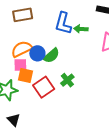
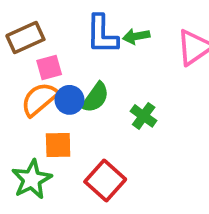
pink square: (20, 65) -> (49, 67), moved
green cross: (67, 80) -> (144, 116), moved
red square: (44, 87) -> (105, 181), moved

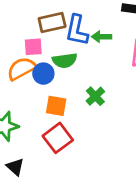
brown rectangle: (25, 38) -> (52, 22), moved
green semicircle: (95, 98) -> (65, 60), moved, turned 35
orange square: (58, 145) -> (56, 106), moved

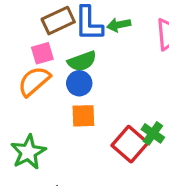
blue circle: (43, 74) -> (79, 83), moved
green cross: (95, 96) -> (153, 133), moved
red square: (58, 138) -> (130, 144), moved

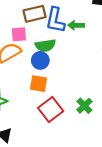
red square: (130, 144) -> (51, 109), moved

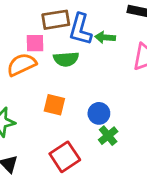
blue circle: (40, 60) -> (99, 113), moved
red square: (51, 109) -> (65, 157), moved

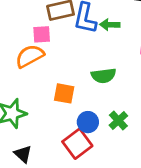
green semicircle: (66, 59) -> (104, 76), moved
blue circle: (99, 113) -> (88, 122), moved

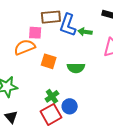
orange square: (64, 93) -> (49, 61), moved
green cross: (118, 121) -> (52, 96), moved
blue circle: (88, 122) -> (70, 106), moved

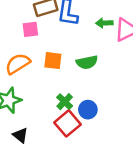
green arrow: (85, 32) -> (104, 23), moved
orange semicircle: (25, 47) -> (18, 64), moved

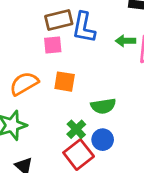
pink square: (30, 29) -> (53, 45), moved
green semicircle: (87, 62) -> (103, 106), moved

